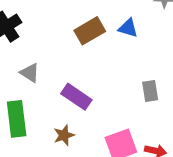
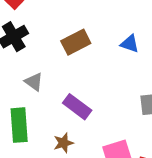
brown rectangle: (90, 31) -> (76, 42), moved

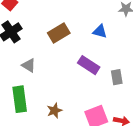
purple rectangle: (77, 107) -> (89, 65), moved

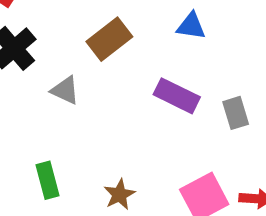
gray triangle: (29, 65) -> (65, 90), moved
green rectangle: (20, 99) -> (47, 180), size x0.7

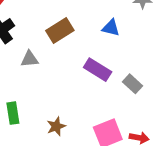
gray triangle: (65, 90) -> (30, 59), turned -36
gray rectangle: (236, 113) -> (132, 84), turned -36

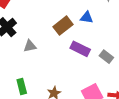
brown rectangle: (60, 31) -> (63, 26), moved

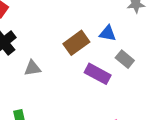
gray rectangle: (106, 57) -> (125, 59), moved

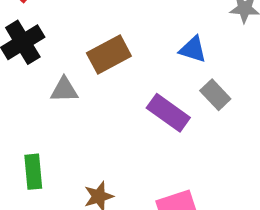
brown rectangle: (76, 43) -> (109, 55), moved

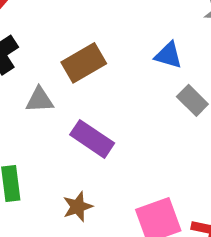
purple rectangle: (168, 113) -> (92, 139), moved

